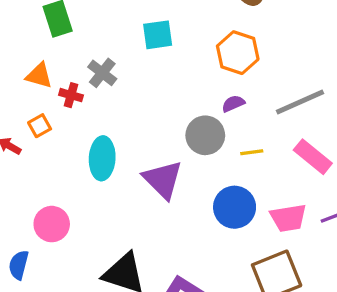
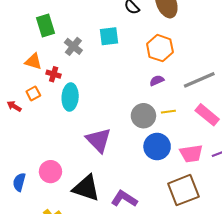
gray cross: (102, 73) -> (73, 46), moved
gray circle: (205, 135) -> (143, 116), moved
cyan ellipse: (102, 158) -> (70, 97), moved
purple triangle: (163, 180) -> (99, 140), moved
pink circle: (52, 224) -> (50, 172), moved

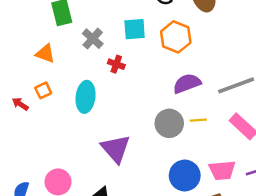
orange hexagon: (160, 48) -> (176, 37), moved
red cross: (54, 74) -> (116, 64), moved
purple semicircle: (157, 81) -> (187, 83), size x1.6
blue circle: (157, 147) -> (185, 176), moved

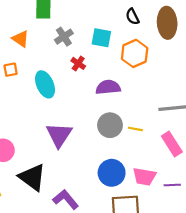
purple semicircle: (187, 83) -> (108, 87), moved
cyan ellipse: (86, 97) -> (45, 84), turned -45

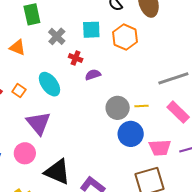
orange square: (11, 70) -> (19, 91), moved, turned -32
purple semicircle: (108, 87) -> (93, 75), moved, size x0.7
purple triangle: (59, 135) -> (39, 123), moved
blue circle: (112, 173) -> (131, 134), moved

